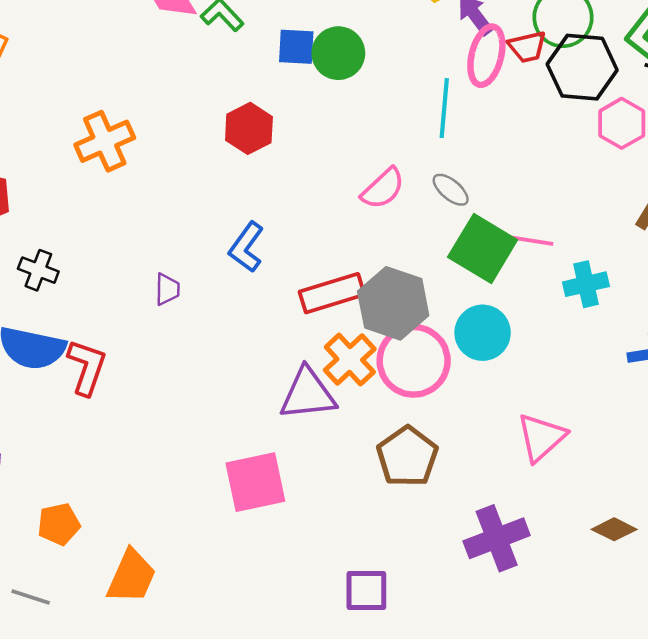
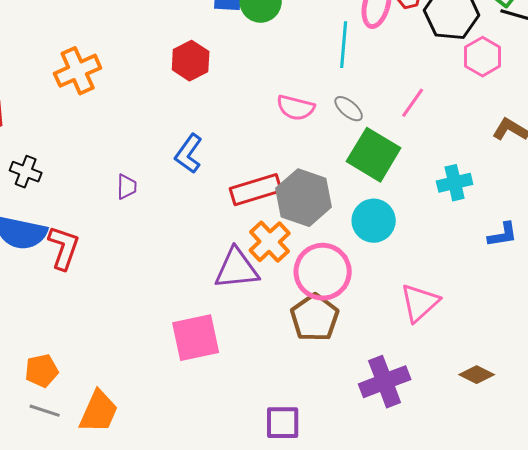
pink semicircle: (383, 188) -> (296, 108), turned 57
pink line: (532, 241) -> (413, 103), moved, turned -64
pink circle: (414, 361) -> (323, 272), moved
gray line: (31, 597) -> (45, 411), moved

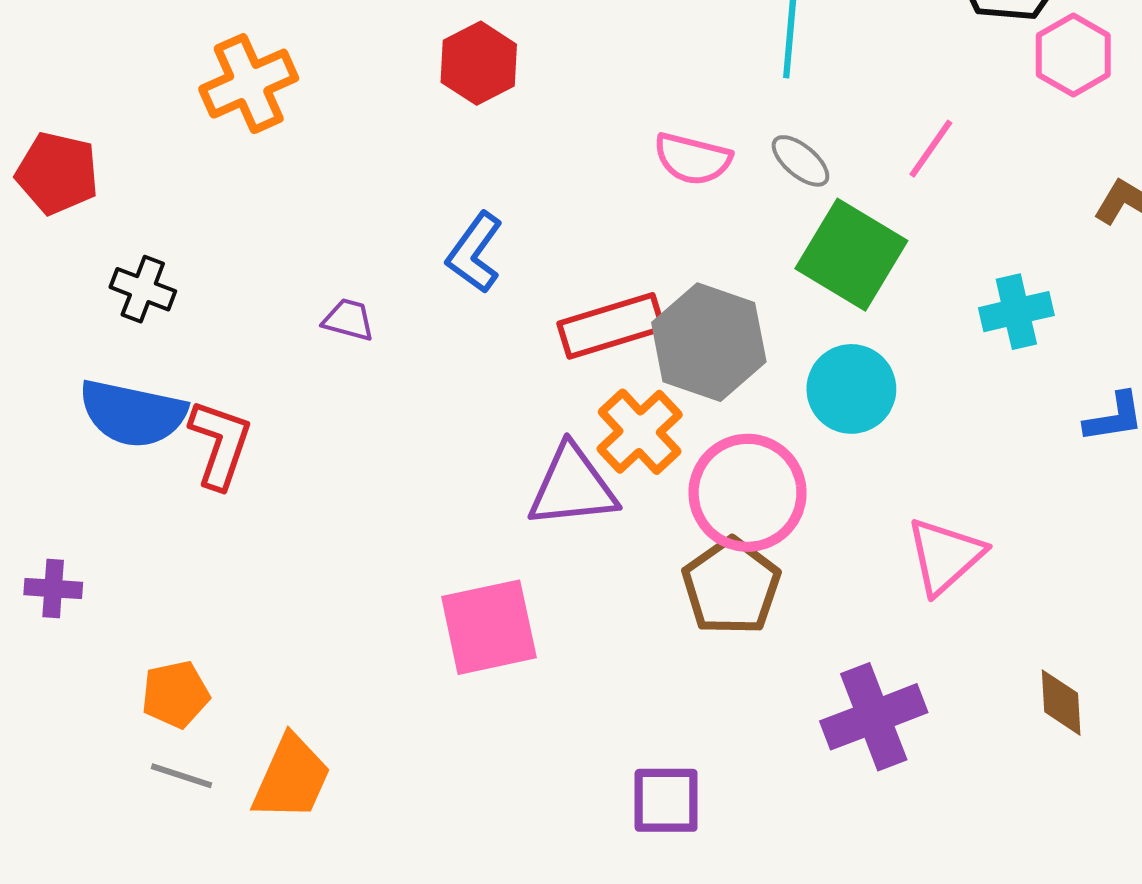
purple trapezoid: (127, 187) -> (348, 320), turned -76
brown diamond: (477, 375) -> (1061, 703), turned 60

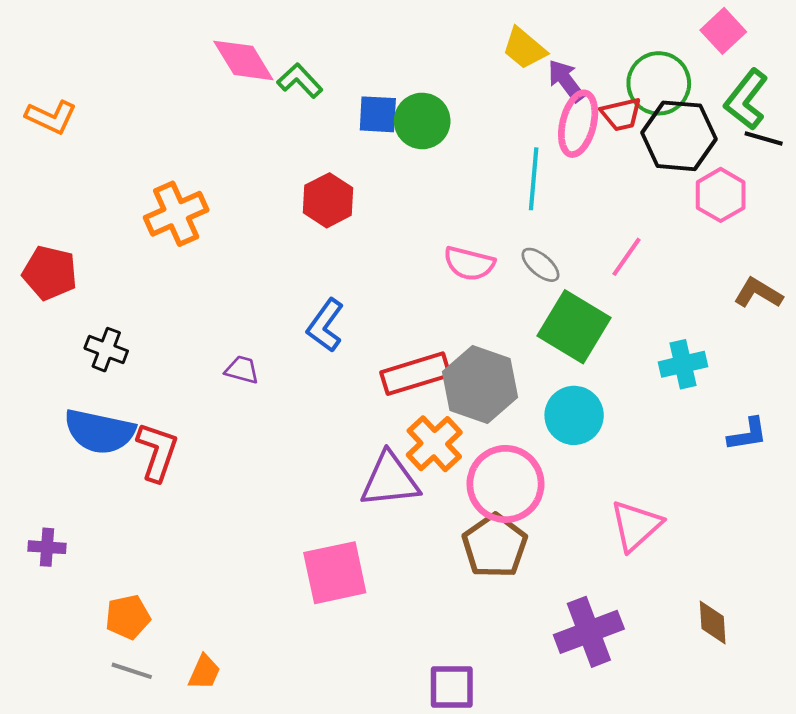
orange trapezoid: (291, 778) -> (204, 672), size x0.6

